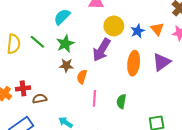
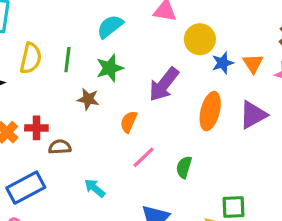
yellow circle: (114, 26) -> (200, 39), moved
green line: (37, 42) -> (67, 60), turned 49
brown star: (66, 65) -> (88, 99), moved
pink line: (94, 98) -> (143, 157), turned 35

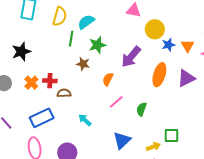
cyan semicircle: (110, 26) -> (86, 22), moved
yellow semicircle: (31, 58) -> (60, 16), moved

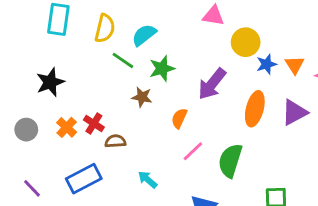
green line: (71, 39) -> (123, 60), turned -63
red cross: (50, 81) -> (94, 124), turned 32
green semicircle: (141, 109) -> (230, 161), size x1.6

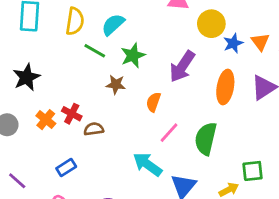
blue rectangle: (84, 179) -> (66, 168), size x0.6
cyan arrow: (148, 180) -> (148, 164), moved, size x1.5

